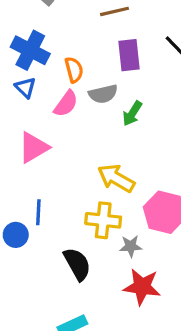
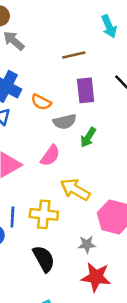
orange semicircle: (74, 70) -> (41, 102), turned 132
pink semicircle: (66, 104) -> (50, 156), moved
yellow cross: (103, 220) -> (44, 214), moved

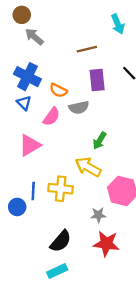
green arrow: (88, 137) -> (99, 141), moved
pink semicircle: (50, 156) -> (51, 117), moved
black semicircle: (44, 259) -> (61, 241), moved, turned 70

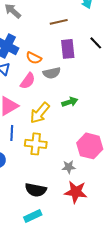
green arrow: (99, 141) -> (70, 102), turned -140
yellow arrow: (88, 167) -> (40, 113), moved, turned -80
blue line: (33, 191) -> (12, 133), moved
black semicircle: (61, 241) -> (36, 190), turned 60

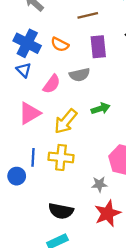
orange semicircle: (34, 58) -> (60, 44), moved
blue line: (12, 133) -> (33, 157), moved
red star: (76, 192) -> (108, 213), turned -30

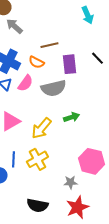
brown line: (88, 15) -> (49, 45), moved
gray semicircle: (80, 75) -> (53, 88), size x1.4
pink semicircle: (52, 84) -> (25, 83), moved
yellow cross: (61, 157) -> (37, 159), turned -35

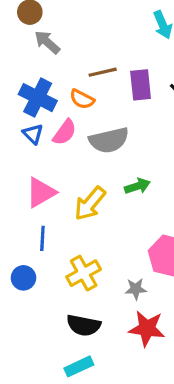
purple rectangle: (69, 64) -> (141, 85), moved
blue line: (13, 159) -> (42, 238), moved
yellow cross: (37, 159) -> (84, 273), moved
red star: (78, 207) -> (147, 328), turned 30

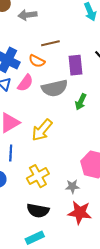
gray arrow: (47, 42) -> (27, 15), moved, turned -48
purple rectangle: (141, 85) -> (76, 65), moved
green arrow: (137, 186) -> (81, 102), moved, turned 133

